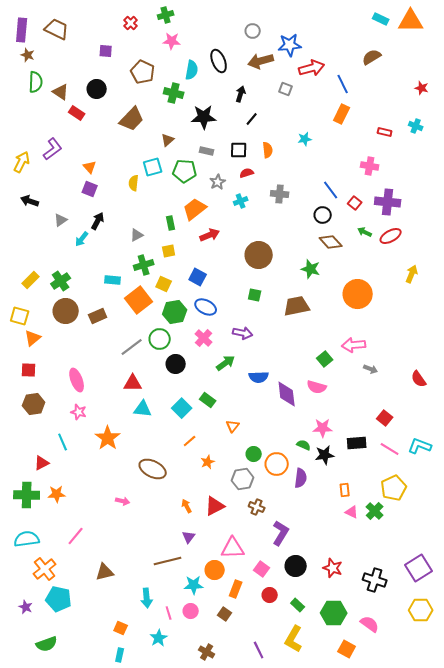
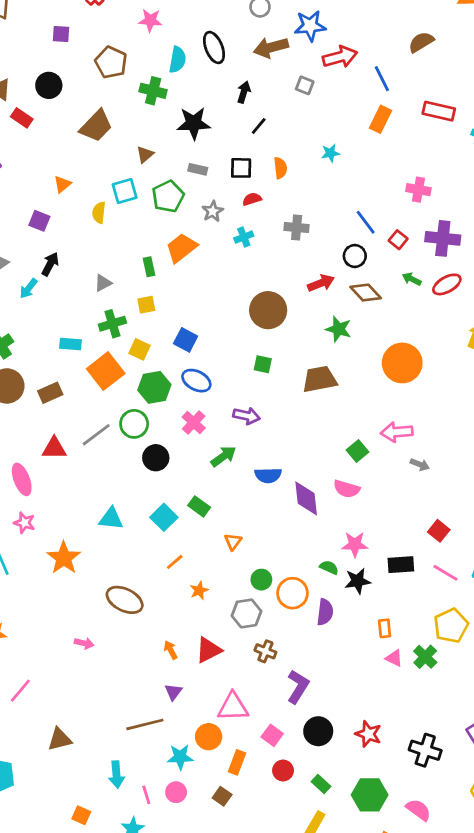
red rectangle: (385, 132) -> (439, 111), moved, size x1.6
orange triangle: (90, 167) -> (62, 184), moved, turned 32
green pentagon: (185, 171) -> (168, 196), turned -30
red arrow: (210, 235) -> (321, 283), moved
red triangle: (133, 383) -> (54, 448), moved

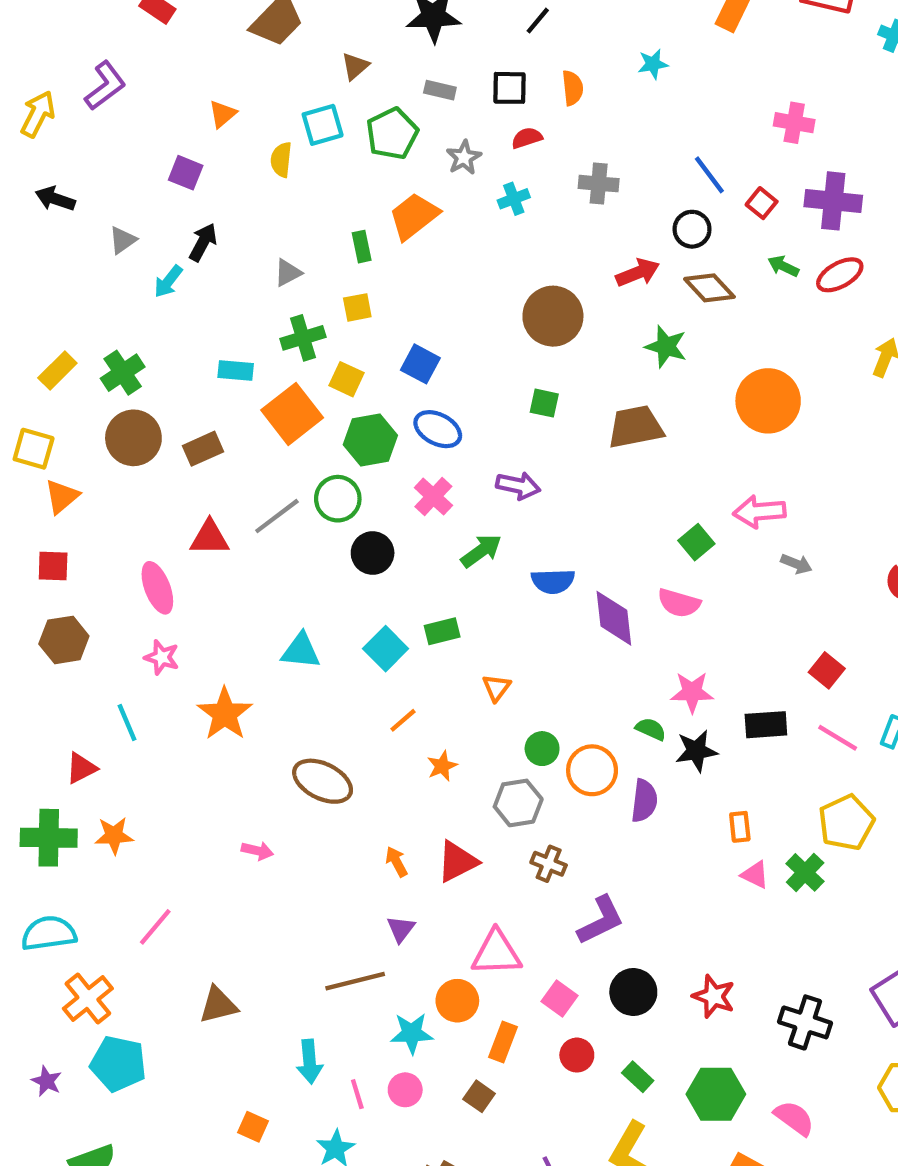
green rectangle: (199, 506) -> (442, 631), turned -50
purple L-shape: (298, 687) -> (601, 920), turned 32

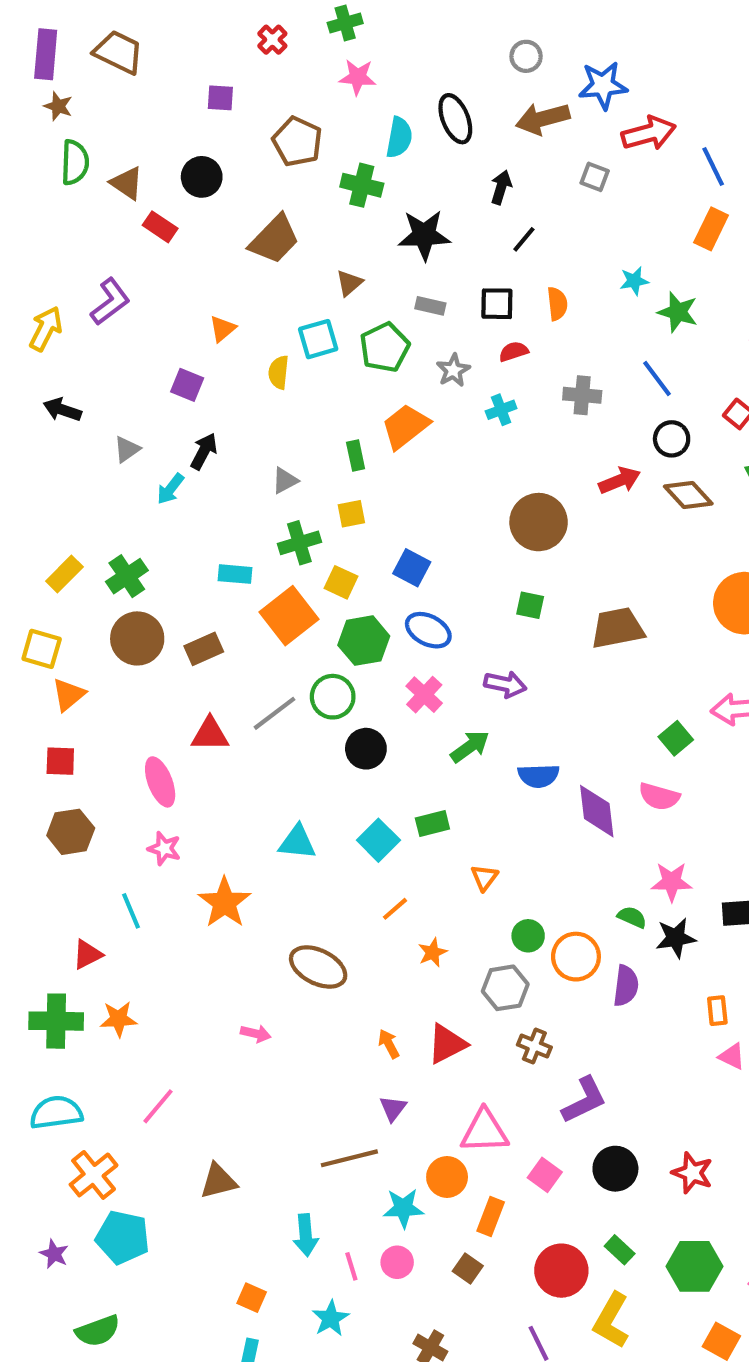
blue line: (709, 175) -> (657, 379), moved
green star: (666, 347) -> (678, 312), moved
red circle: (577, 1055) -> (561, 1271), moved, size x1.6

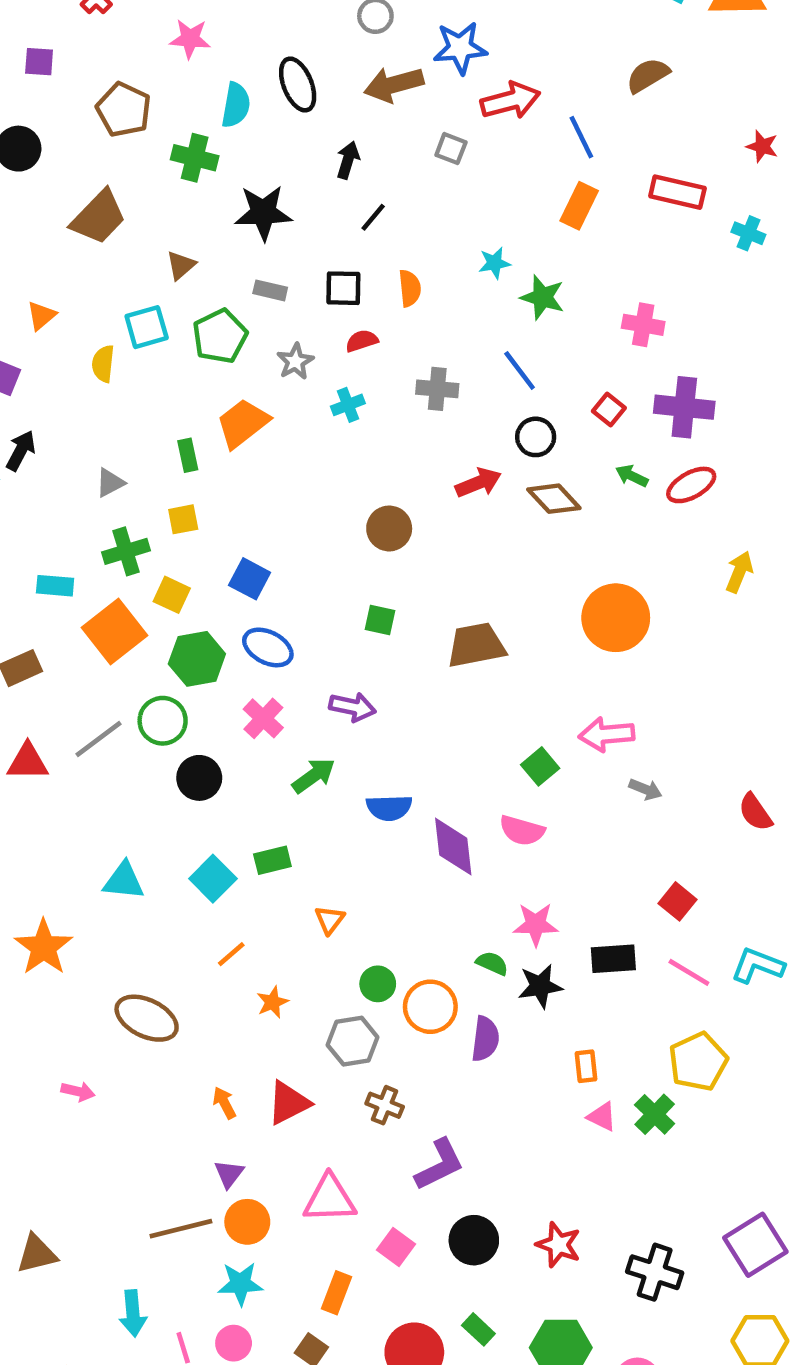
brown circle: (539, 522) -> (389, 528), size x0.7
orange circle: (447, 1177) -> (247, 1222), moved

